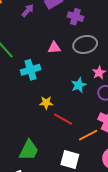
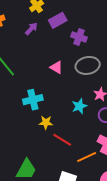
pink triangle: (54, 48) -> (56, 67), turned 32
cyan cross: (31, 70) -> (33, 100), moved

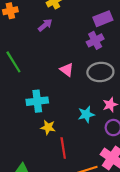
purple rectangle: (58, 20) -> (103, 19), moved
purple cross: (79, 37) -> (95, 40), turned 35
red line: (62, 140) -> (63, 148), turned 42

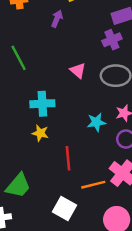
purple arrow: (45, 25) -> (57, 19), turned -32
yellow star: (48, 127) -> (40, 133), moved

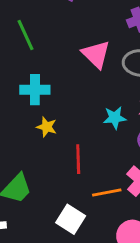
pink triangle: (78, 71) -> (96, 54), size x1.5
cyan cross: (42, 104) -> (35, 90), moved

